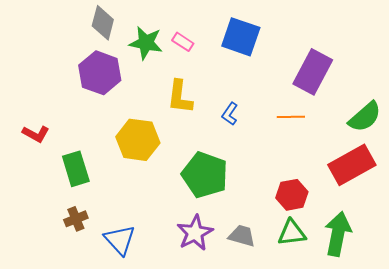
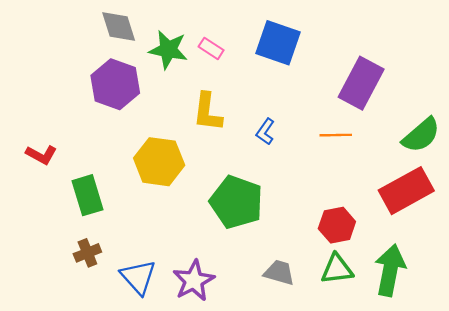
gray diamond: (103, 23) -> (119, 27), turned -32
purple star: (195, 233) -> (194, 281), moved

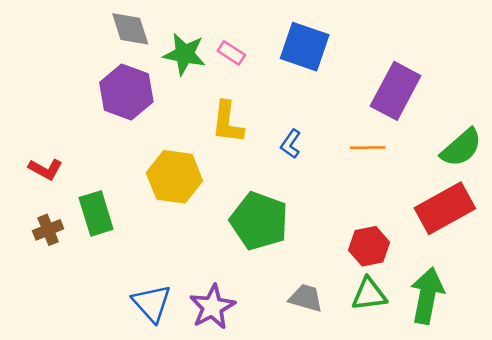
brown cross: (87, 253) -> (48, 230), moved

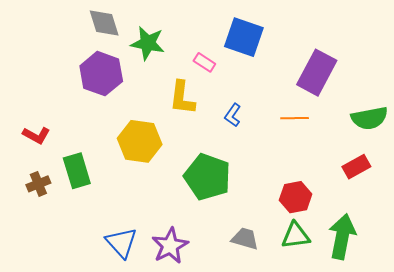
pink rectangle: (231, 53) -> (204, 62), moved
green semicircle: (461, 148) -> (369, 118), turned 30
red rectangle: (445, 208) -> (356, 167), size x0.6

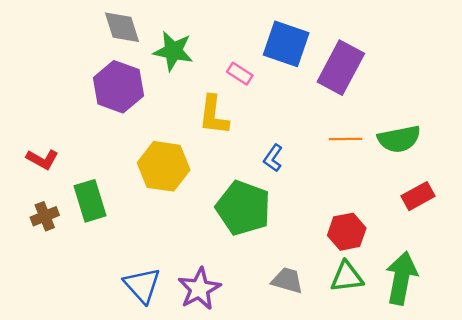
purple rectangle: (317, 73) -> (341, 68), moved
blue L-shape: (233, 115) -> (273, 158), moved
green semicircle: (369, 118) -> (399, 139), moved

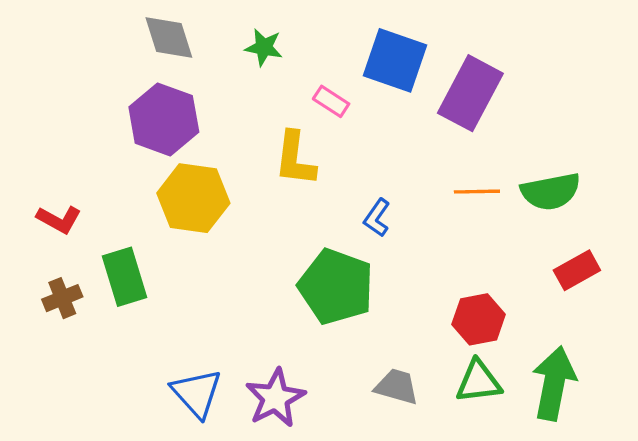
green star: (173, 51) -> (264, 47), moved, size x0.7
yellow hexagon: (164, 166) -> (193, 198), moved

